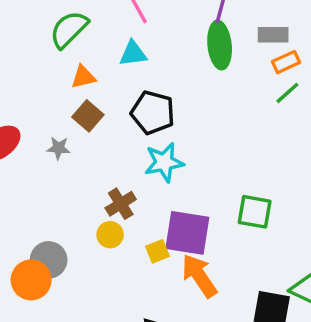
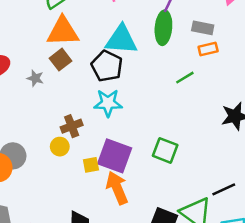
cyan triangle: (133, 54) -> (121, 40), moved, size x1.6
orange triangle: (83, 77) -> (63, 31), size x1.8
green line: (287, 93) -> (185, 78), moved

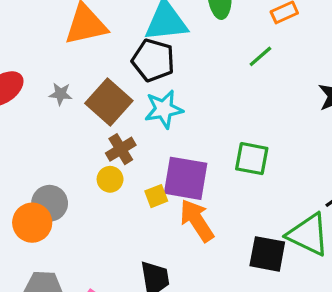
brown square: (61, 60) -> (109, 102), moved, size x1.5

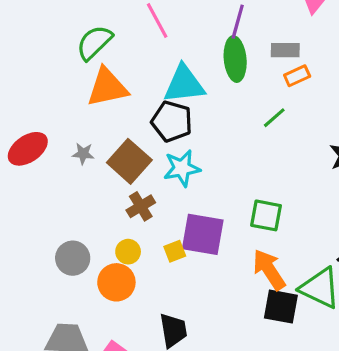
yellow circle: (110, 179) -> (128, 252), moved
orange arrow: (197, 220) -> (269, 270), moved
orange circle: (32, 223) -> (116, 282), moved

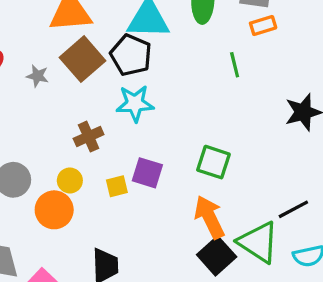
green line: (274, 118) -> (235, 65), turned -70
brown square: (129, 161) -> (82, 59), moved
purple square: (203, 234) -> (147, 173), size x0.7
black square: (281, 307) -> (217, 256), turned 30

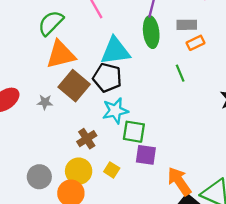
green square: (213, 162) -> (134, 132), moved
purple square: (147, 173) -> (146, 155), moved
yellow circle: (70, 180) -> (79, 171), size x1.5
yellow square: (117, 186) -> (112, 170), turned -35

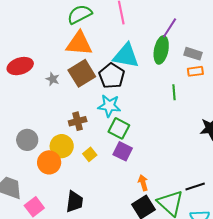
orange arrow: (179, 181) -> (143, 183), size x0.6

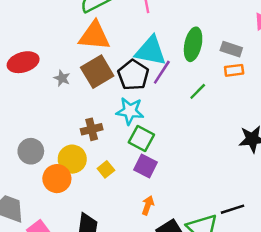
purple line: (170, 28) -> (162, 72), moved
green line: (174, 92) -> (198, 91), moved, turned 49
orange arrow: (143, 183) -> (148, 205), moved, turned 35

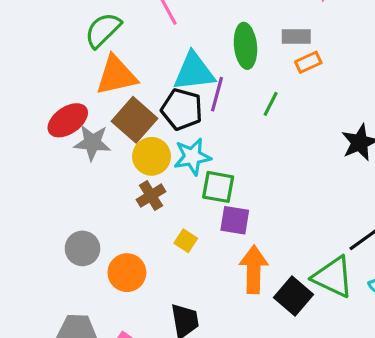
red ellipse: (23, 62) -> (68, 120), moved
gray star: (62, 78) -> (92, 143), size x1.6
yellow circle: (72, 159) -> (152, 156), moved
orange arrow: (148, 205) -> (254, 270), size x1.8

